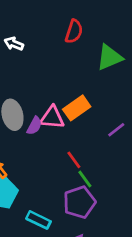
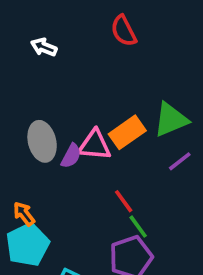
red semicircle: (74, 31) -> (124, 31), turned 135
green triangle: (109, 57) -> (171, 120), moved

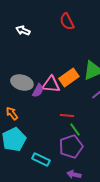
gray ellipse: (42, 141) -> (22, 82), turned -60
red line: (124, 201) -> (67, 116), turned -48
orange arrow: (24, 214) -> (12, 114), moved

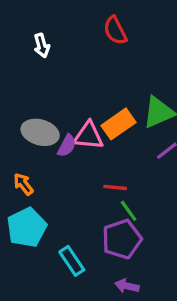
white arrow: (23, 30) -> (42, 46), turned -128
cyan rectangle: (41, 160) -> (72, 261), turned 30

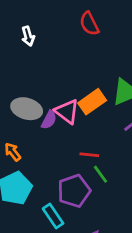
pink triangle: (88, 136) -> (67, 111), turned 32
purple pentagon: (122, 239) -> (74, 191), moved

